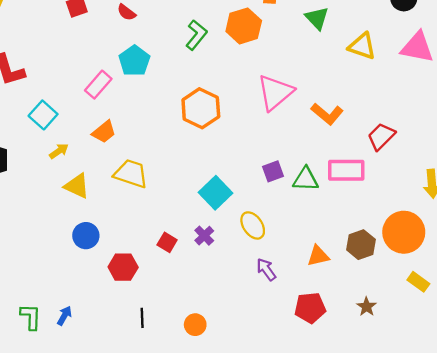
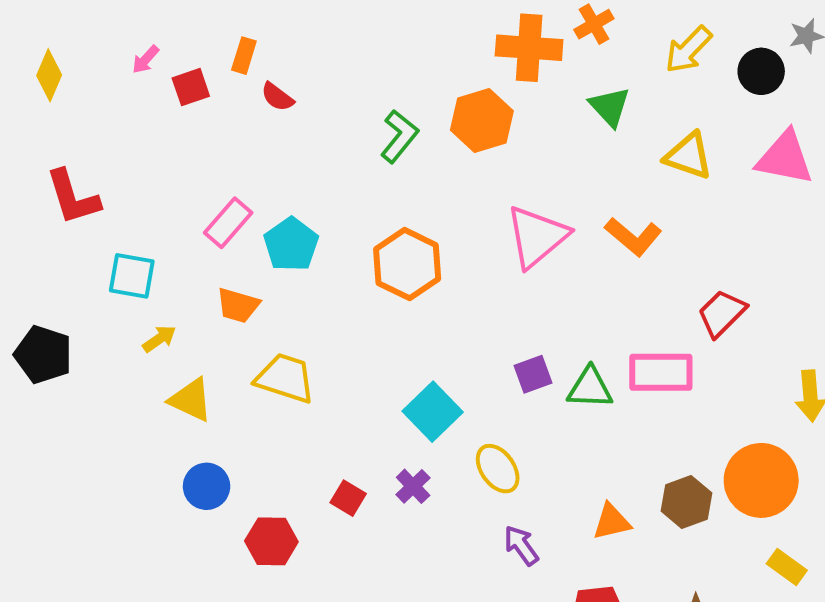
cyan pentagon: (134, 61) -> (291, 244), moved
orange L-shape: (327, 114) -> (633, 237), moved
cyan square: (43, 115) -> (132, 276), turned -32
orange trapezoid: (104, 132) -> (238, 305), turned 55

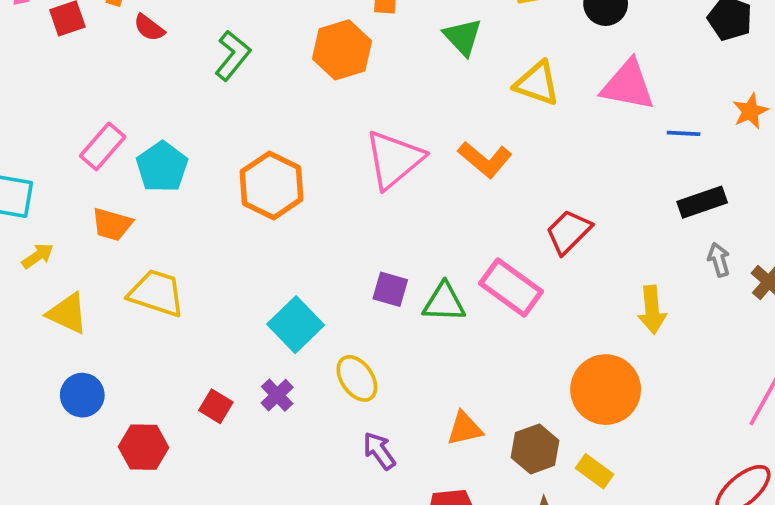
green L-shape: (399, 136) -> (233, 56), moved
pink rectangle: (661, 372) -> (511, 287), turned 36
purple square: (533, 374) -> (390, 289), turned 36
brown hexagon: (686, 502) -> (535, 449), moved
yellow rectangle: (787, 567) -> (594, 471), moved

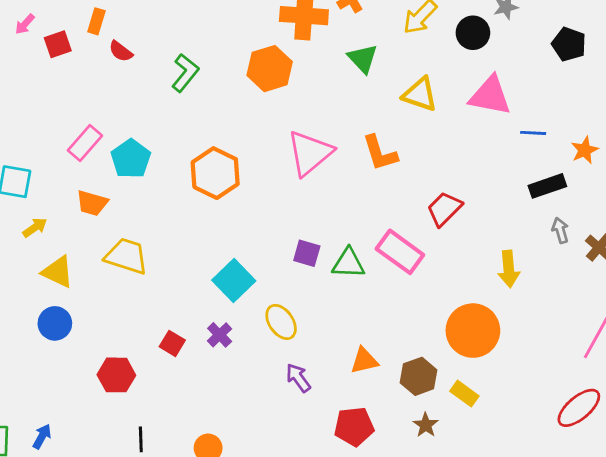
orange star: (750, 111) -> (585, 150), moved
orange L-shape: (485, 159) -> (380, 153), turned 33
blue circle: (82, 395) -> (55, 323), moved

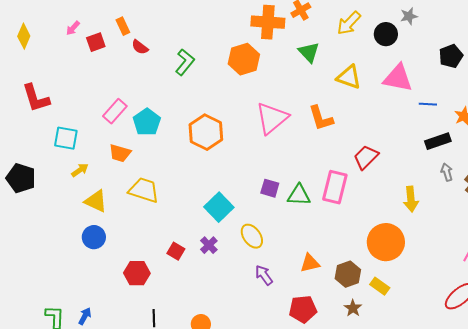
orange rectangle: (96, 21) -> (123, 26), turned -42
black pentagon: (569, 44) -> (451, 56), moved, turned 30
pink rectangle: (400, 252) -> (335, 187), turned 68

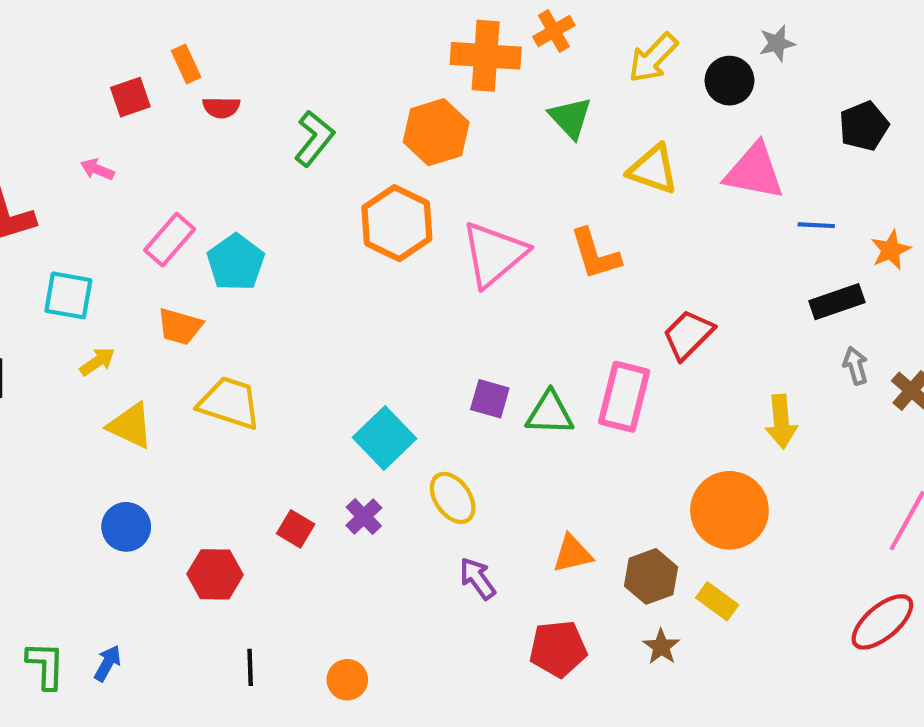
pink arrow: (73, 28) -> (97, 169), moved, turned 70
red semicircle: (140, 47) -> (221, 107), turned -36
orange hexagon: (206, 132) -> (397, 223), moved
blue circle: (94, 237) -> (126, 527), moved

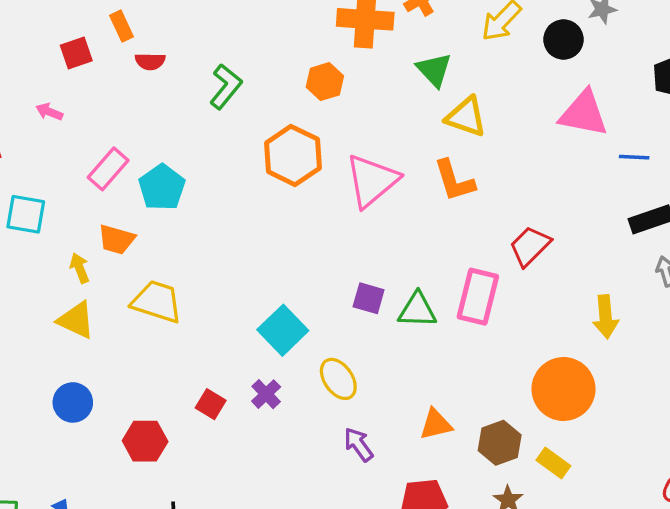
orange hexagon: (436, 132) -> (325, 82), size x0.7
yellow triangle: (653, 169) -> (466, 117), moved
yellow arrow: (97, 362) -> (80, 268), moved, turned -76

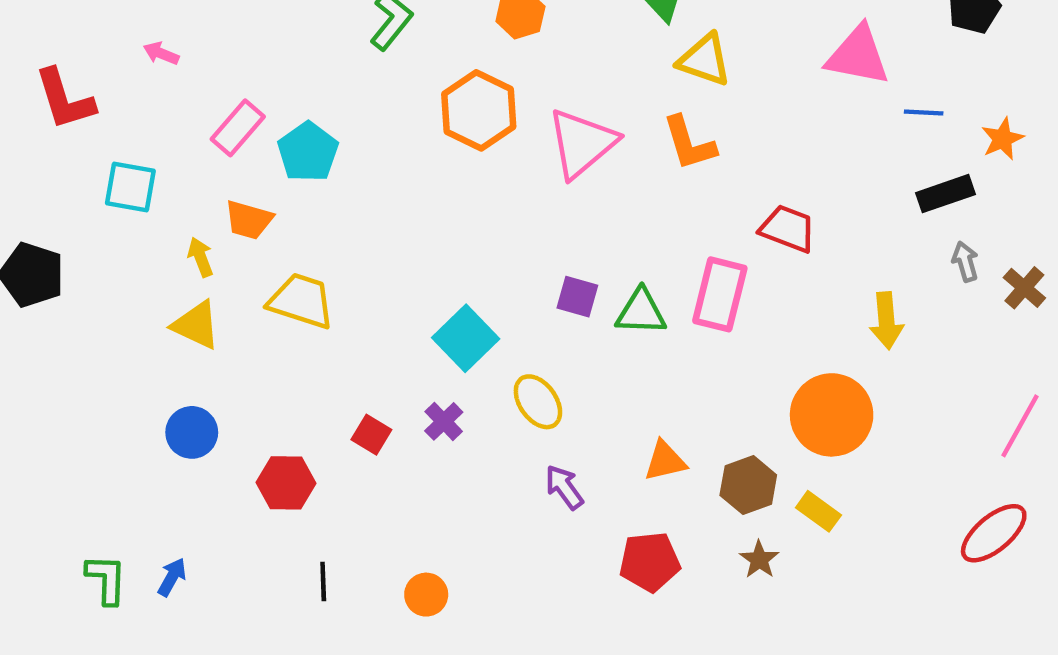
red trapezoid: (530, 246) -> (788, 229), turned 66

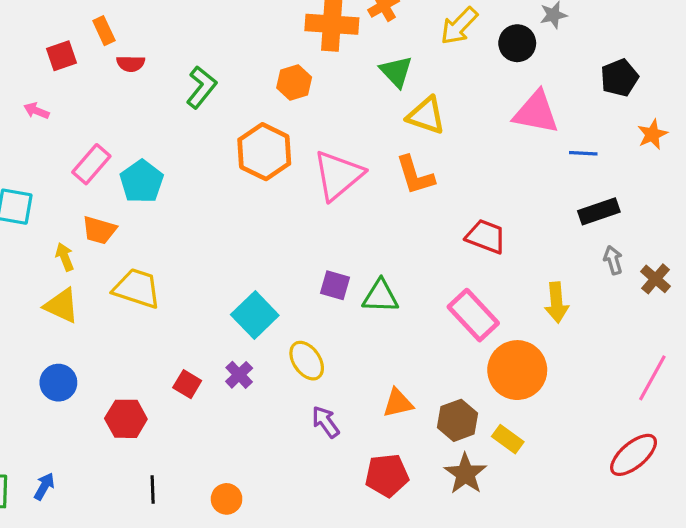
orange star: (1002, 139) -> (652, 134), moved
pink rectangle: (720, 294) -> (473, 315), moved, turned -57
brown star: (759, 560) -> (465, 474), size x1.5

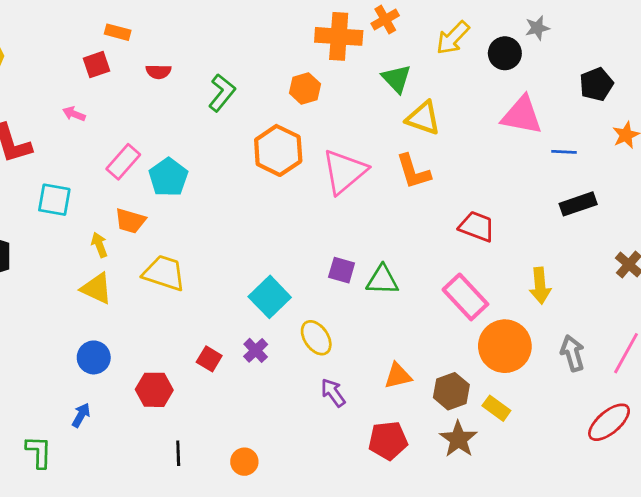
orange rectangle: (104, 31) -> (118, 32), moved, turned -50
gray arrow: (613, 260) -> (572, 353), moved, size x1.4
blue arrow: (44, 486) -> (81, 415), moved

